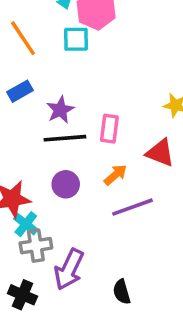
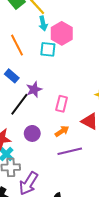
blue rectangle: (20, 91) -> (12, 76), turned 64
black line: (65, 138) -> (19, 104), moved, turned -55

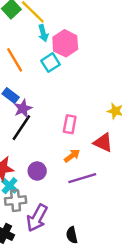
cyan square: (48, 49) -> (50, 63), turned -35
purple star: (34, 89) -> (23, 109), moved
purple circle: (32, 133) -> (37, 171), moved

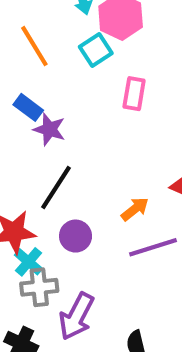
purple star: (23, 109) -> (49, 129), turned -30
pink rectangle: (70, 124) -> (134, 94), moved
black line: (21, 128) -> (56, 187), moved

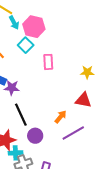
black line: (56, 187) -> (21, 115), turned -45
cyan cross: (29, 262) -> (16, 153), turned -32

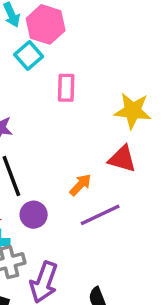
yellow star: (87, 72) -> (133, 111), size x1.5

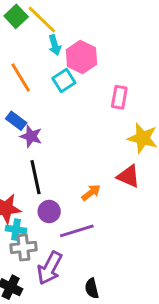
pink rectangle: (66, 88) -> (119, 97), moved
purple line: (100, 215) -> (77, 231), moved

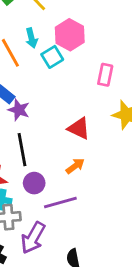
cyan arrow: (55, 45) -> (32, 38), moved
red triangle: (128, 176) -> (79, 128), moved

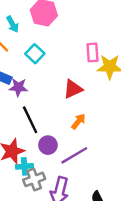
cyan square: (52, 57) -> (35, 54), moved
pink rectangle: (105, 75) -> (92, 52), moved
red triangle: (79, 128) -> (73, 89), turned -35

